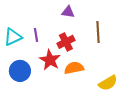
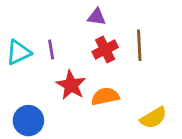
red cross: (66, 42) -> (105, 50), moved
blue circle: (20, 71) -> (28, 121), moved

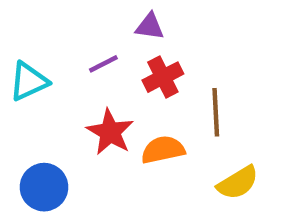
brown line: (139, 45) -> (216, 112), moved
purple line: (51, 50) -> (103, 64), moved, turned 72

